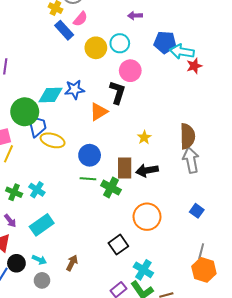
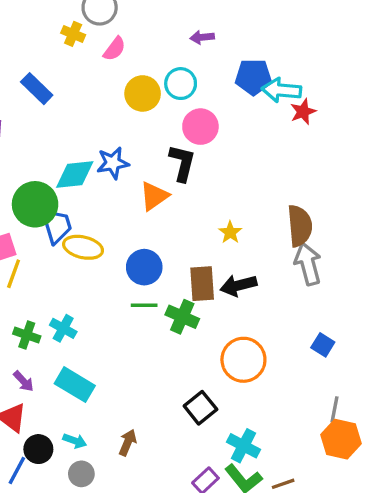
blue rectangle: (64, 30) -> (37, 89), moved
cyan rectangle: (42, 225) -> (75, 385), turned 70

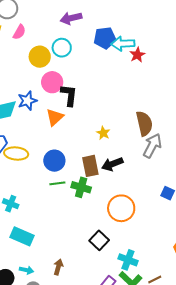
purple arrow: (202, 37) -> (71, 18), size x1.5
pink circle: (200, 127) -> (52, 82), moved
gray arrow: (308, 264) -> (152, 146), turned 50

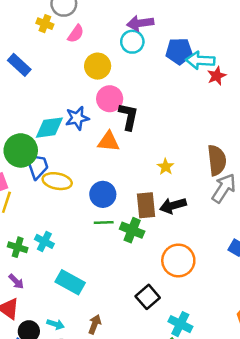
cyan circle: (62, 48) -> (132, 42), moved
orange triangle: (55, 117) -> (109, 142), turned 42
cyan rectangle: (22, 236) -> (70, 282), moved

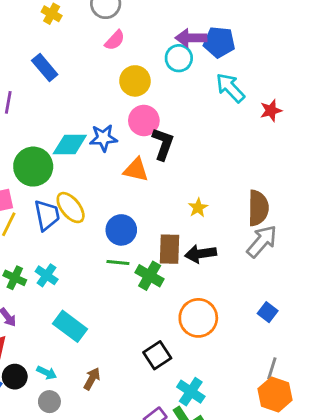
yellow cross: (45, 24) -> (52, 14), moved
blue pentagon: (179, 51) -> (219, 42), moved
cyan arrow: (200, 60) -> (230, 88), moved, turned 36
blue trapezoid: (37, 166) -> (47, 215), moved
yellow ellipse: (57, 181) -> (71, 208), turned 32

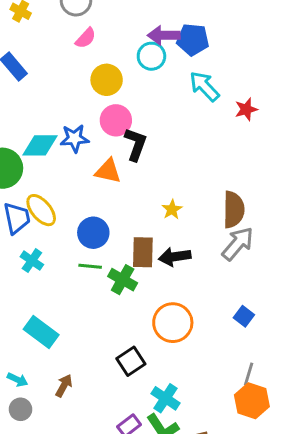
cyan cross: (47, 275) -> (32, 261), moved

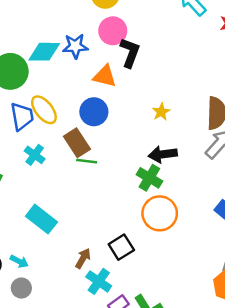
blue circle: (93, 233) -> (94, 112), moved
brown rectangle: (143, 252) -> (77, 143), moved, turned -36
green cross: (123, 280) -> (149, 178), moved
brown arrow: (64, 386) -> (83, 258), moved
cyan cross: (165, 398) -> (99, 281), moved

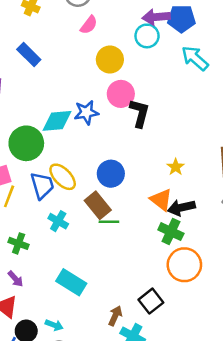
orange triangle: (105, 76) -> (161, 200), moved, turned 30

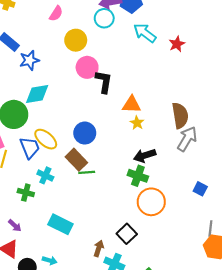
blue star: (86, 112) -> (29, 60), moved
orange triangle: (161, 200) -> (131, 105), moved, turned -30
green cross: (19, 243) -> (26, 193), moved

